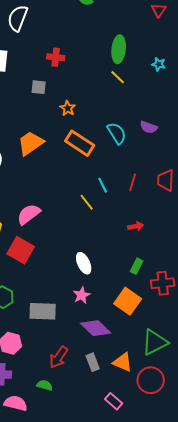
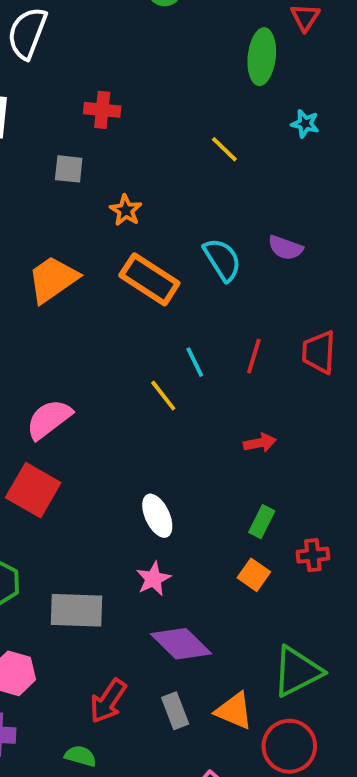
green ellipse: (119, 49) -> (262, 57), moved
red cross: (163, 283) -> (313, 555), size x0.7
orange square: (128, 301) -> (254, 575), moved, size x0.6

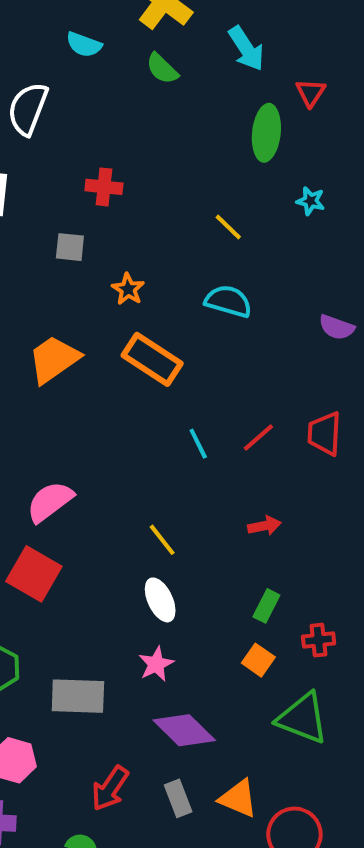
purple semicircle: (285, 248) -> (337, 327), moved
cyan semicircle: (222, 260) -> (228, 301), moved, turned -42
red line: (254, 356) -> (258, 438), turned 32
yellow line: (163, 396) -> (162, 540), moved
green triangle: (297, 671) -> (302, 718), moved, turned 48

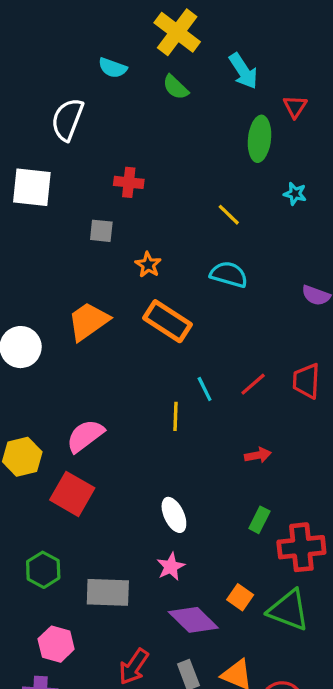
yellow line: (162, 540) -> (176, 416), moved, turned 40
red cross: (319, 640) -> (301, 547), size x1.8
orange square: (258, 660) -> (240, 597), moved

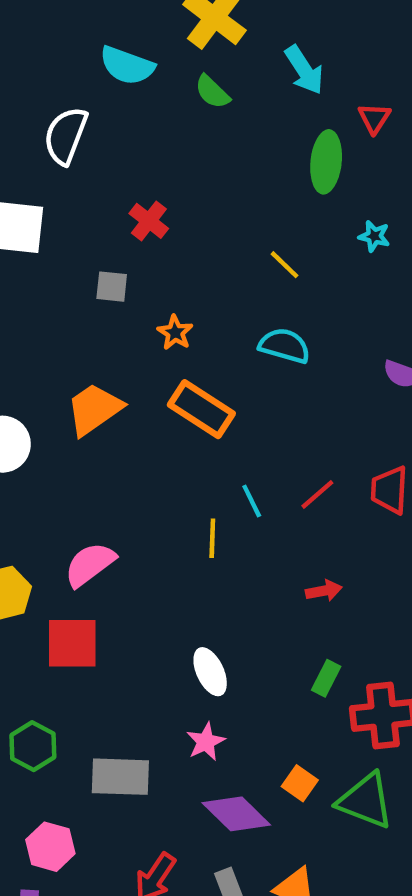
cyan semicircle: (113, 68) -> (127, 66), size x1.4
red cross: (129, 182) -> (149, 221), turned 32
red square: (72, 494) -> (72, 643), turned -30

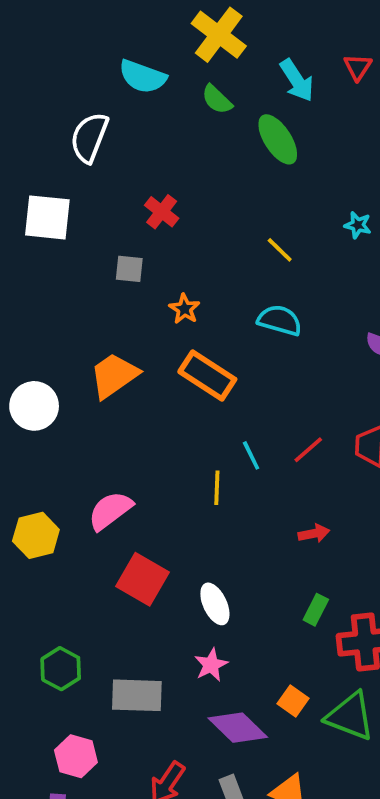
red triangle: (374, 118) -> (358, 67), moved
green ellipse: (326, 162) -> (278, 139), moved, turned -39
red square: (72, 643) -> (143, 579), moved, turned 30

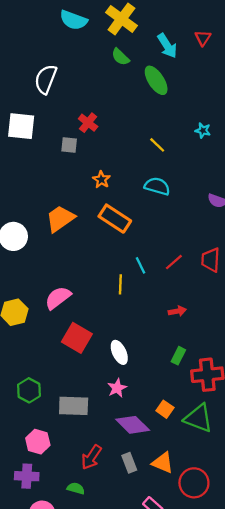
cyan semicircle: (143, 77) -> (74, 20), moved
gray square: (129, 269) -> (69, 145), moved

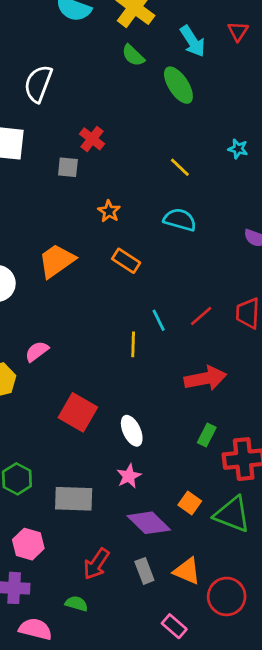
orange rectangle: (115, 219) -> (126, 261), size x0.7
pink semicircle: (58, 298) -> (37, 351), moved, size x0.7
red arrow: (177, 311) -> (205, 378), size x1.8

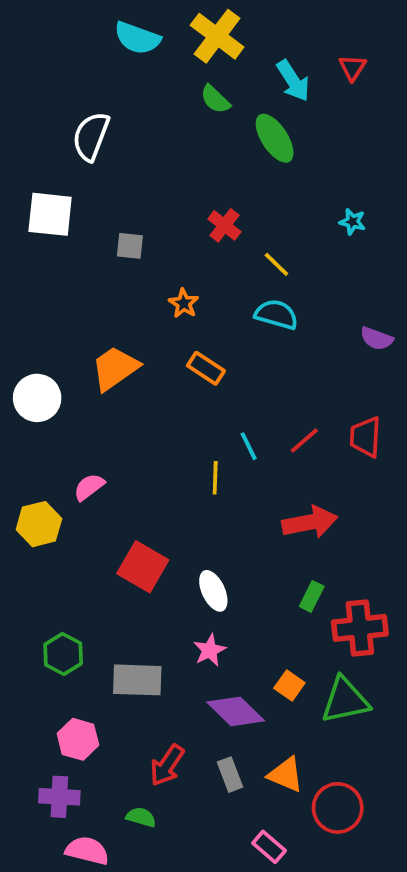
red cross: (92, 139) -> (224, 225), moved
yellow line: (180, 167) -> (276, 264), moved
green triangle: (232, 514) -> (345, 700), turned -33

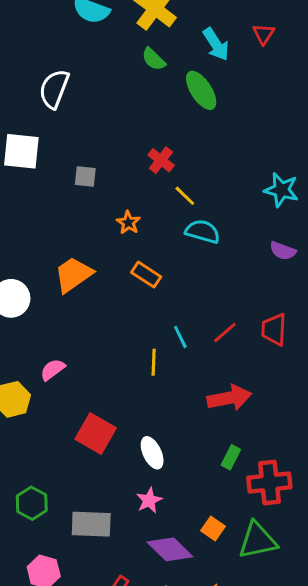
cyan star: (352, 222) -> (281, 190), moved, size x1.6
yellow line: (276, 264) -> (185, 196), moved

